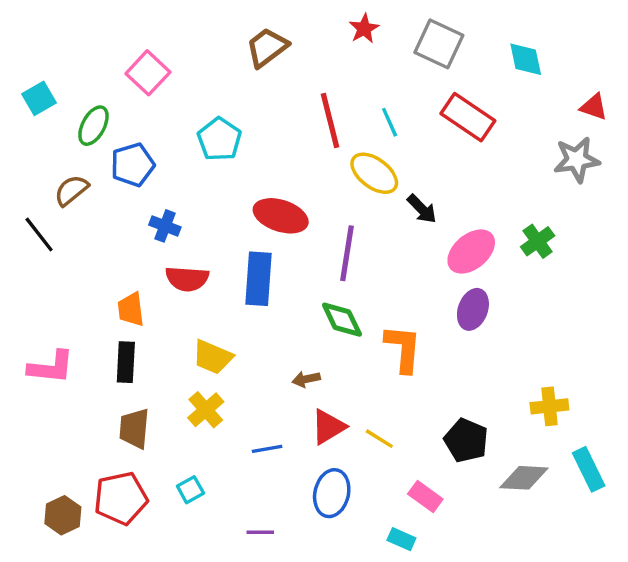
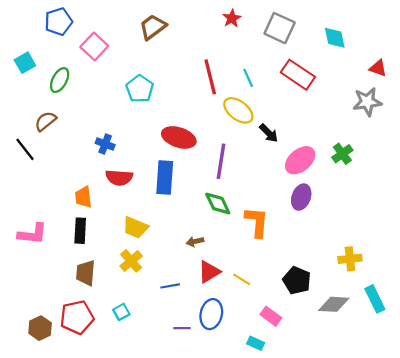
brown trapezoid: (267, 47) -> (153, 27), moved
blue pentagon: (133, 165) -> (59, 22), moved
purple line: (260, 532) -> (182, 328), moved

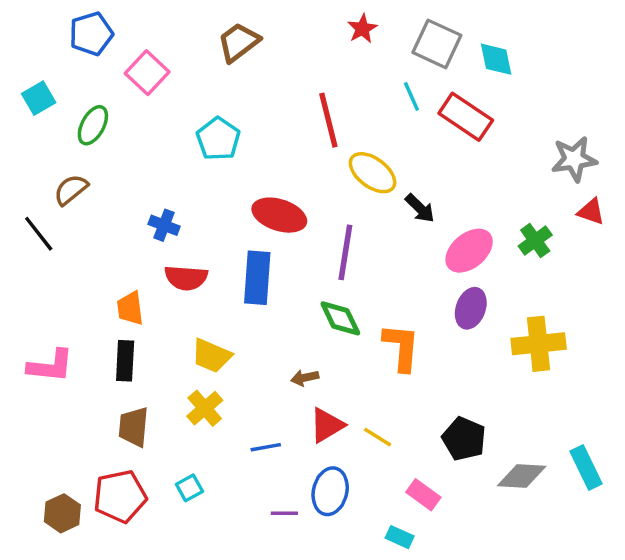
cyan diamond: (335, 38) -> (496, 59), moved
red triangle: (378, 68) -> (591, 212), moved
cyan line: (248, 78) -> (411, 96), moved
yellow cross: (350, 259) -> (539, 344), moved, size x1.4

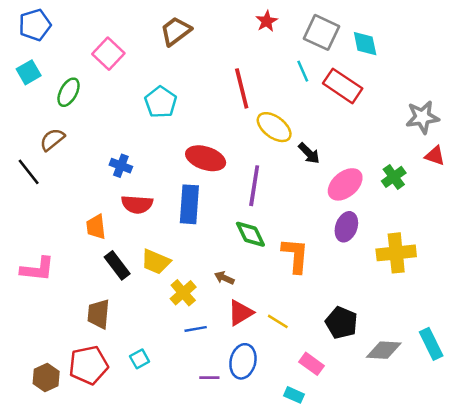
blue pentagon: (91, 34) -> (35, 25), moved
black rectangle: (125, 361) -> (117, 265), moved, turned -40
brown arrow: (305, 378) -> (224, 278), turned 36
yellow cross: (205, 408) -> (183, 293), moved

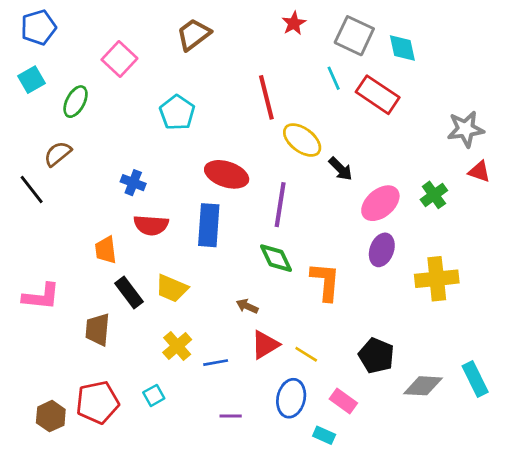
yellow cross: (183, 293) -> (177, 346), moved
brown trapezoid: (98, 314) -> (97, 330), moved
blue ellipse: (243, 361) -> (291, 398), moved

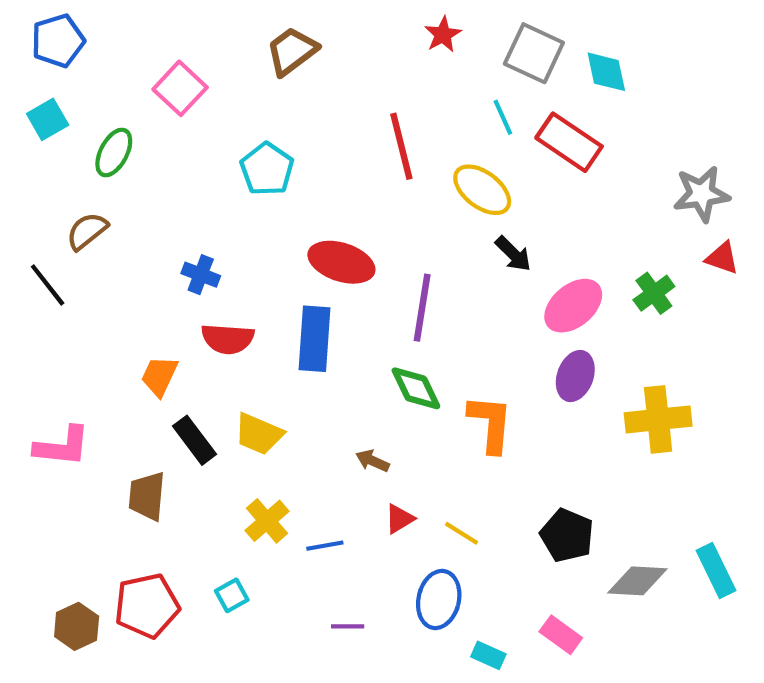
yellow ellipse: (302, 140) -> (482, 190), moved
orange trapezoid: (106, 250) -> (159, 376), turned 32
red triangle: (265, 345) -> (399, 519), size x0.7
pink rectangle: (343, 401) -> (561, 635), moved

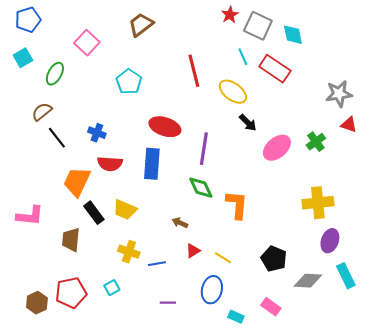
red star: (443, 35) -> (230, 15), moved
black line: (48, 285) -> (57, 138), moved
orange trapezoid: (159, 376) -> (77, 182), size x1.5
purple ellipse: (575, 376) -> (330, 241), moved
yellow cross: (267, 521) -> (129, 252), turned -30

